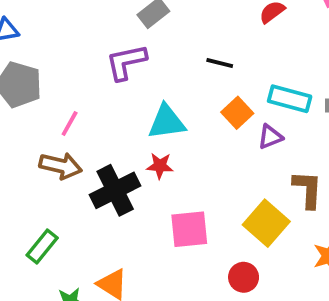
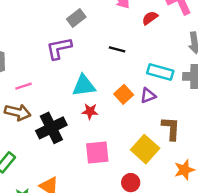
orange square: (237, 113) -> (124, 94), moved
pink line: (70, 123) -> (24, 86), turned 42
red star: (160, 166) -> (90, 111), moved

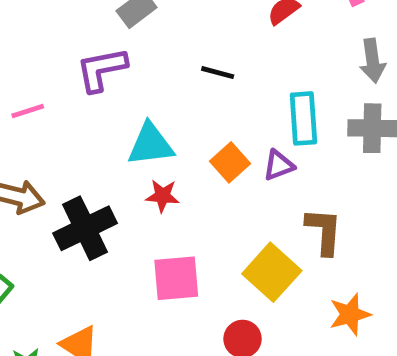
cyan rectangle: (160, 72) -> (303, 118), turned 70
pink line: (24, 86) -> (28, 111), moved

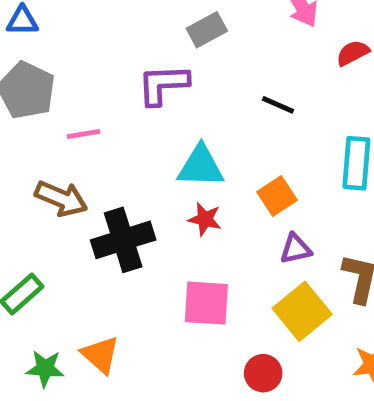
pink line: (28, 111) -> (83, 134), moved
purple triangle: (279, 165) -> (296, 249), moved

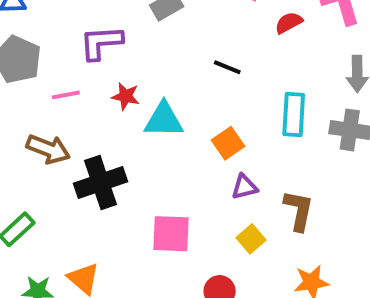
purple L-shape: (163, 85) -> (101, 43), moved
red star: (205, 219) -> (126, 96), moved
yellow square: (302, 311) -> (251, 239), size x0.6

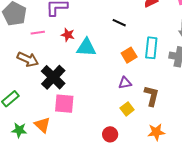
orange square: (228, 143) -> (129, 55), moved
black cross: (101, 182) -> (53, 77), turned -30
pink square: (171, 234) -> (64, 104), moved

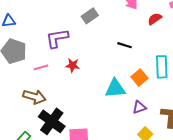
cyan triangle: (86, 47) -> (115, 89), moved
black cross: (53, 77) -> (52, 121), moved

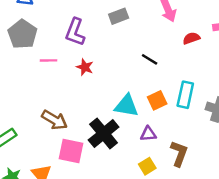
purple L-shape: (57, 38) -> (75, 32), turned -75
brown arrow: (34, 97) -> (54, 120), moved
black cross: (52, 121) -> (104, 133), moved

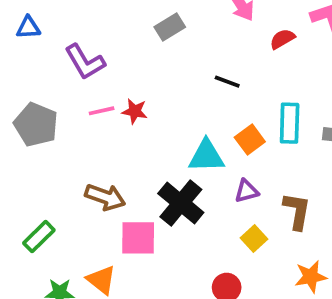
purple L-shape: (75, 32) -> (85, 62), moved, turned -40
gray pentagon: (22, 34) -> (36, 125), moved
pink line: (48, 60) -> (102, 111), moved

